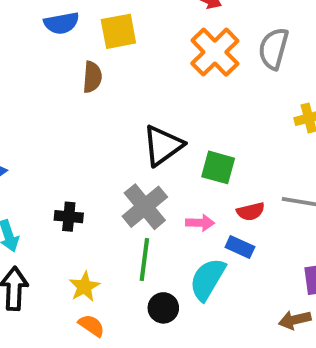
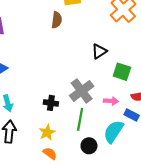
black triangle: (163, 146) -> (99, 51), moved, size x0.7
black cross: (69, 217) -> (51, 103), moved

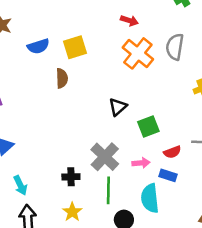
green square: (122, 72) -> (148, 126), turned -30
cyan semicircle: (113, 132) -> (150, 198), turned -30

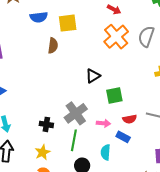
cyan semicircle: (150, 198) -> (106, 152), size x0.7

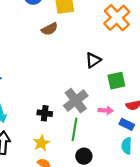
brown semicircle: (53, 46) -> (50, 29), turned 56
cyan semicircle: (106, 152) -> (127, 146), moved

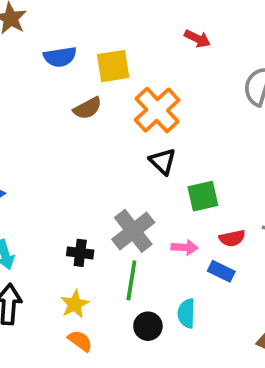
orange cross: (117, 18) -> (157, 110), moved
black triangle: (93, 60) -> (163, 161), turned -42
cyan semicircle: (127, 146) -> (186, 313), moved

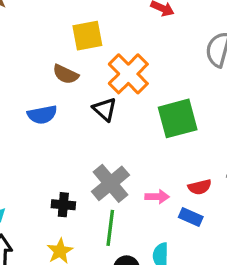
blue semicircle: (60, 57) -> (42, 115), moved
brown semicircle: (87, 108) -> (66, 74), turned 55
black triangle: (163, 161) -> (105, 109), moved
green square: (203, 196) -> (178, 118), moved, size x1.4

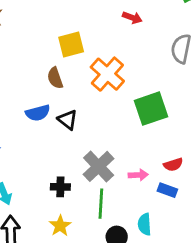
brown semicircle: (66, 74) -> (55, 78), turned 50
black triangle: (105, 109) -> (68, 120), moved

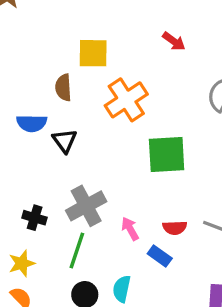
pink arrow: (138, 175) -> (130, 229), turned -132

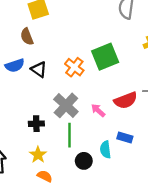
orange cross: (126, 100) -> (74, 67), moved, size x0.7
red semicircle: (175, 228) -> (126, 100), size x1.5
blue rectangle: (160, 256) -> (125, 138), moved

